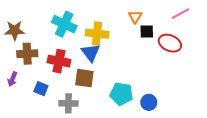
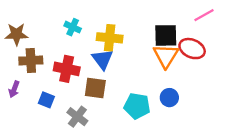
orange triangle: (135, 17) -> (166, 56), moved, size x1.6
cyan cross: (64, 24) -> (73, 27), size x0.6
black square: (147, 32) -> (166, 35), size x1.5
blue circle: (149, 102) -> (169, 98), moved
gray cross: (68, 103) -> (77, 117), turned 36

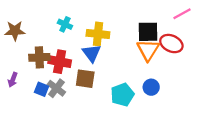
brown cross: (31, 61) -> (39, 57), moved
cyan pentagon: (137, 106) -> (122, 95), turned -30
gray cross: (77, 117) -> (56, 88), moved

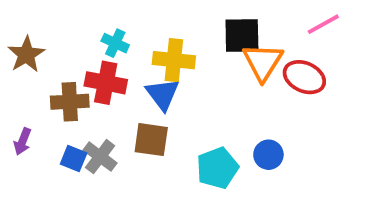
brown star: (15, 31) -> (26, 54), turned -30
black square: (148, 32) -> (242, 36), moved
orange triangle: (148, 50) -> (263, 62), moved
red cross: (60, 62) -> (106, 83), moved

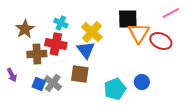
brown star: (26, 54) -> (25, 29), moved
yellow cross: (174, 60) -> (92, 32), turned 35
purple arrow: (23, 141) -> (12, 75), turned -48

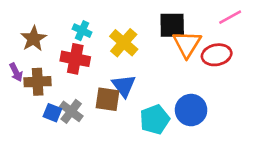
red ellipse: (161, 41) -> (217, 55), turned -35
blue triangle: (86, 50) -> (124, 86), moved
brown cross: (37, 54) -> (38, 82), moved
purple arrow: (12, 75) -> (16, 72), moved
blue circle: (142, 82) -> (191, 110), size x1.5

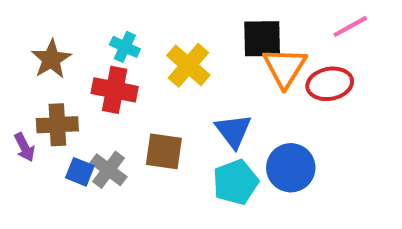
purple arrow: (16, 72) -> (25, 147), moved
blue triangle: (124, 86) -> (233, 131), moved

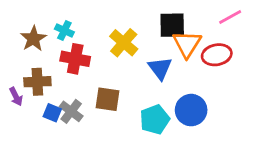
cyan cross: (125, 47) -> (64, 31), moved
blue triangle: (233, 131) -> (160, 68), moved

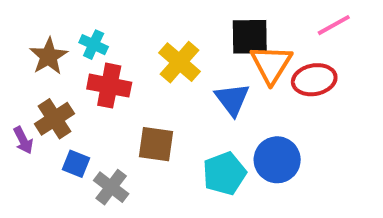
brown cross: (37, 82) -> (54, 119), turned -30
gray cross: (71, 111) -> (111, 187), moved

